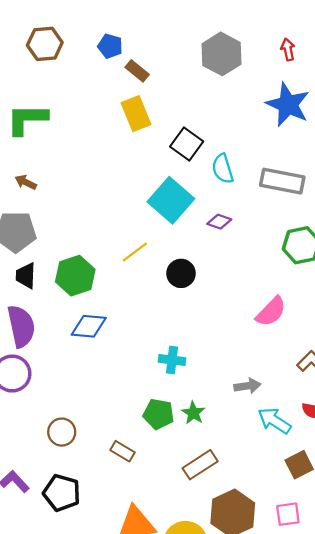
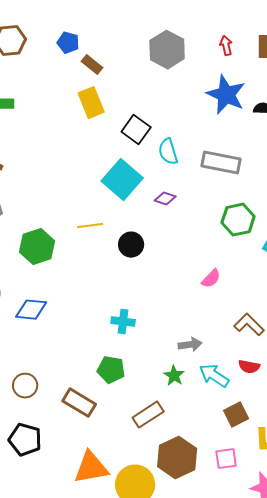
yellow line: (135, 252) -> (90, 226), turned 30
pink semicircle: (271, 312) -> (211, 279), size x0.7
blue diamond: (89, 326) -> (31, 310), moved
green star: (193, 413) -> (174, 376), moved
brown rectangle: (122, 451) -> (79, 403), size x1.5

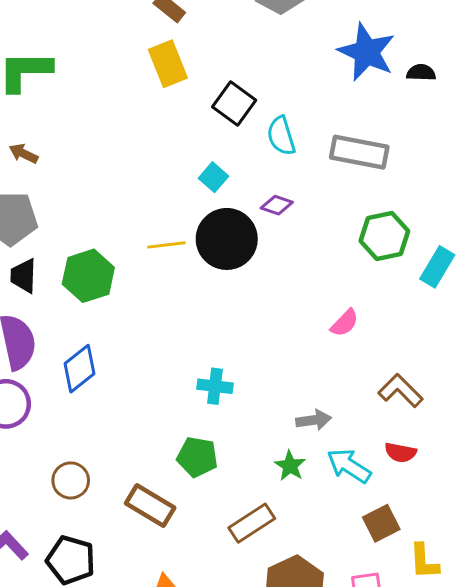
cyan square: (122, 180) -> (213, 177), size x0.5
black circle: (131, 245) -> (227, 239), moved, size x1.6
blue diamond: (31, 310) -> (79, 369), turned -44

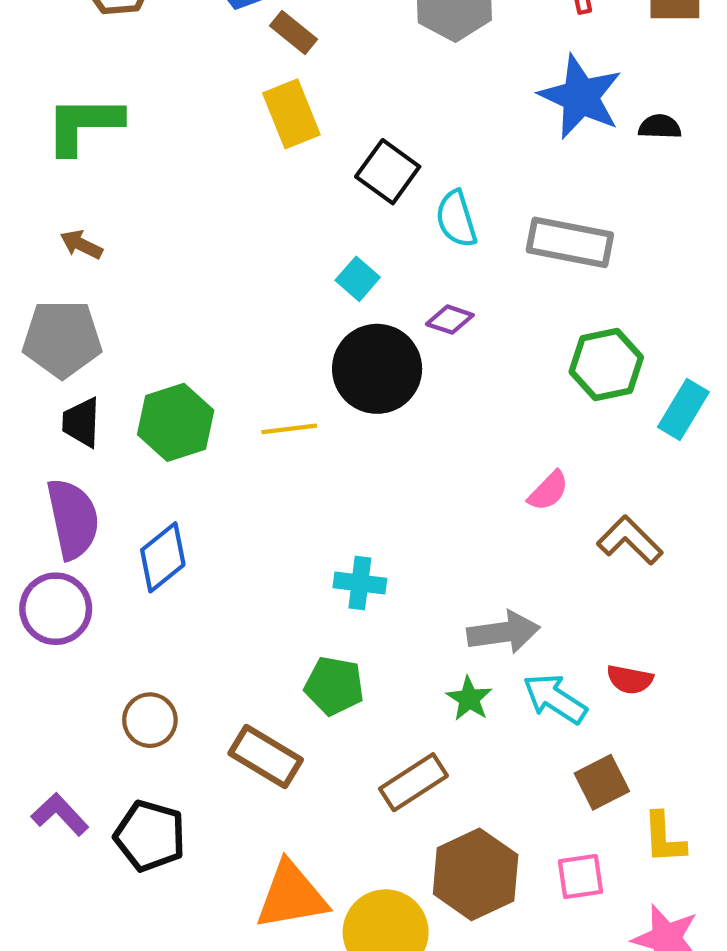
yellow line: (166, 245) -> (289, 429), moved
brown L-shape: (400, 391) -> (630, 540), moved
gray arrow: (314, 420) -> (503, 632), size x1.4

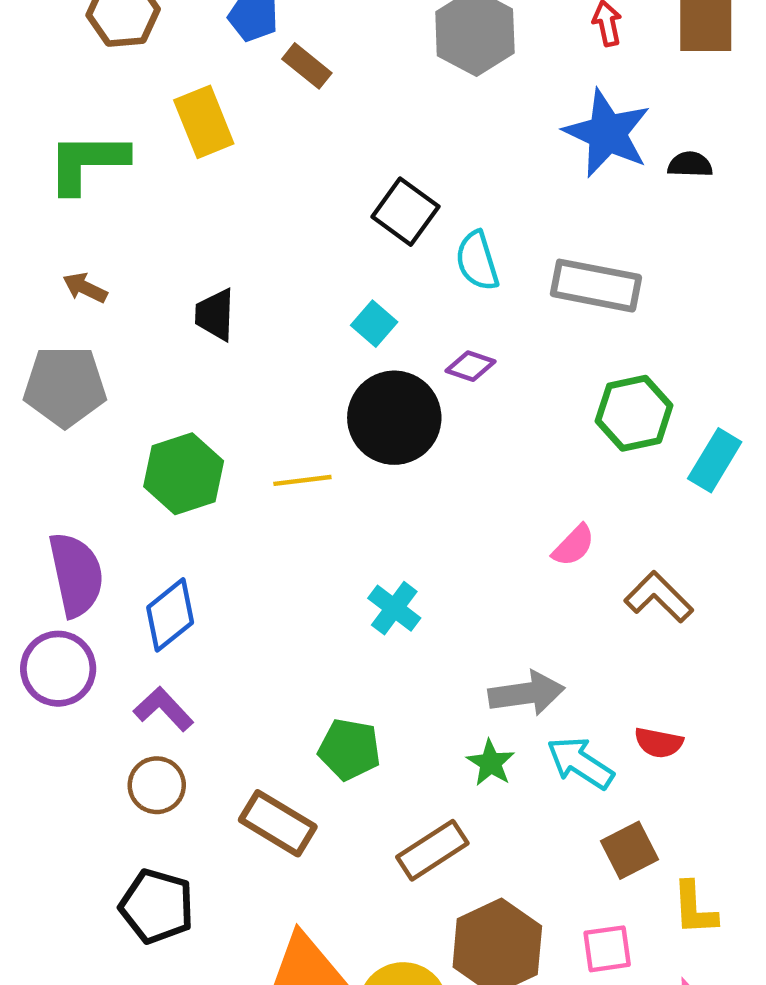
yellow rectangle: (291, 114) -> (204, 122), moved
black trapezoid: (81, 422) -> (215, 315), moved
cyan cross: (360, 583) -> (394, 608), moved, turned 30
purple L-shape: (60, 814) -> (163, 709), moved

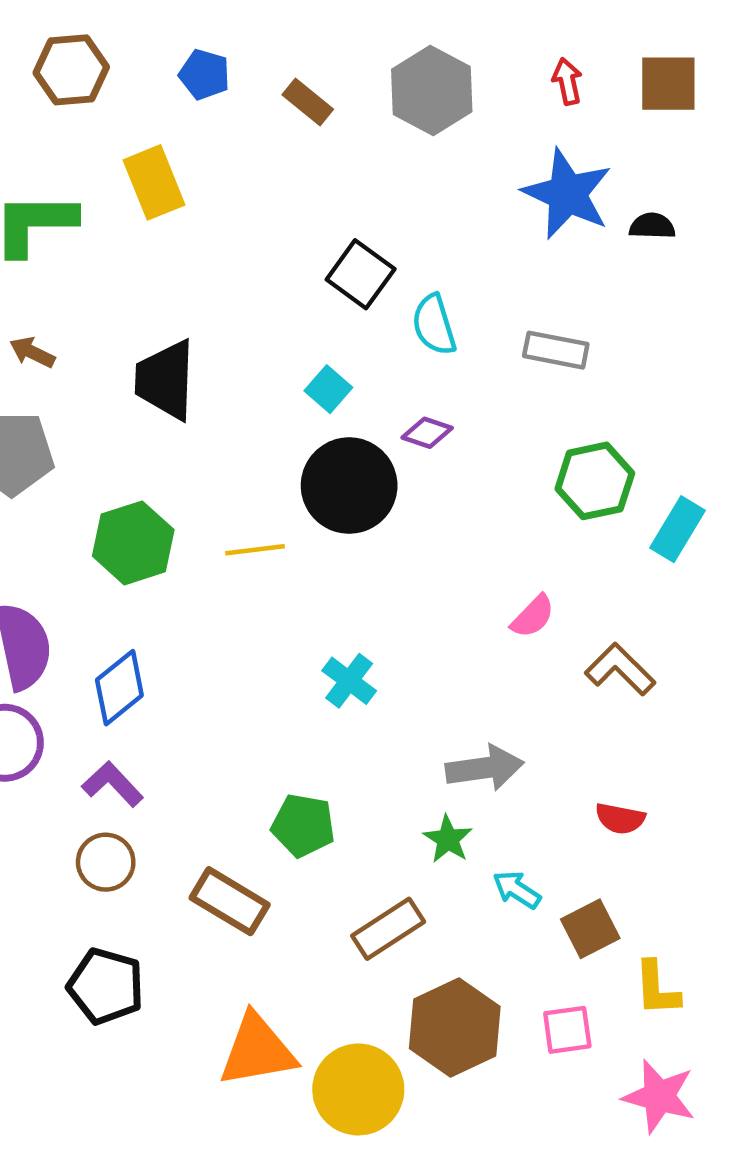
brown rectangle: (307, 66) -> (308, 102), moved
gray rectangle: (596, 286) -> (556, 350), size x0.7
black trapezoid: (215, 315) -> (165, 380), size x1.5
cyan arrow: (580, 763) -> (517, 890), moved, size x0.7

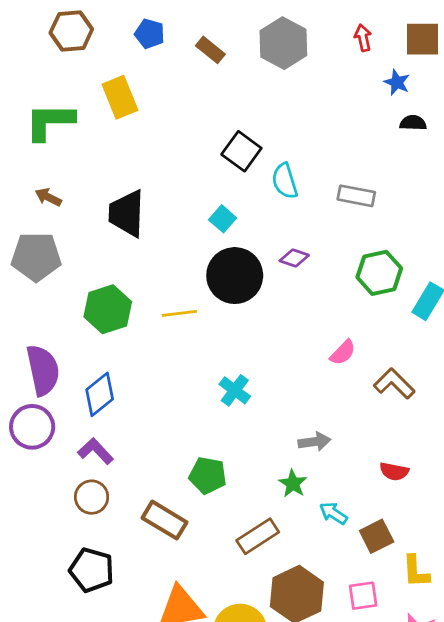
blue star: (567, 194) -> (397, 82), moved, size x0.5
purple diamond: (427, 433) -> (294, 258), moved
gray arrow: (485, 768) -> (314, 442), size x0.7

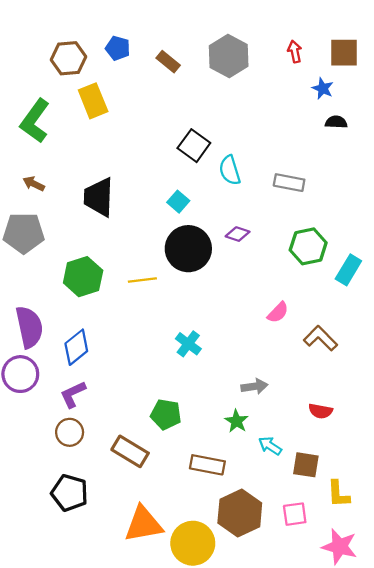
brown hexagon: (71, 31) -> (68, 58), moved
green L-shape: (50, 122) -> (35, 121), turned -54
purple L-shape: (96, 451) -> (73, 394), turned -72
brown rectangle: (258, 536) -> (207, 465), turned 44
brown square: (377, 536) -> (306, 465), turned 36

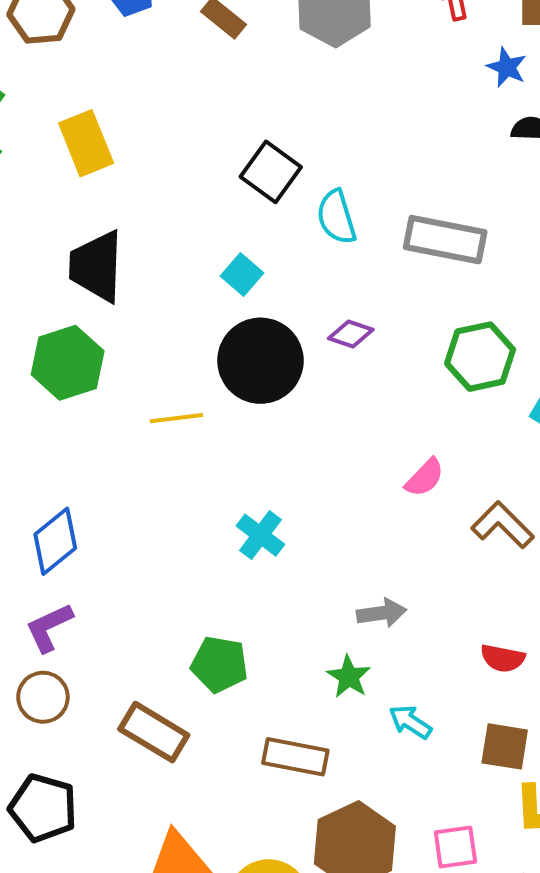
yellow rectangle: (93, 101) -> (86, 143), moved
gray rectangle: (289, 183) -> (445, 240), size x1.4
green hexagon: (83, 277) -> (68, 363), moved
brown square: (306, 465) -> (505, 746), moved

